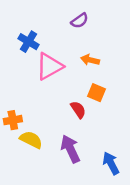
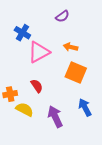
orange square: (97, 93) -> (76, 73), size x1.5
red semicircle: (78, 110) -> (37, 86), moved
blue arrow: (111, 163) -> (85, 107), moved

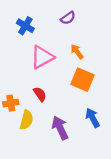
blue cross: (22, 33) -> (25, 26), moved
orange arrow: (71, 47) -> (77, 52), turned 40
yellow semicircle: (24, 109) -> (26, 120), turned 78

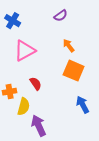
blue cross: (25, 26) -> (13, 21), moved
pink triangle: (42, 57) -> (25, 51), moved
purple arrow: (60, 128) -> (39, 126), moved

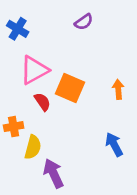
orange arrow: (69, 46) -> (118, 89), moved, turned 32
orange square: (74, 71) -> (70, 88), moved
red semicircle: (36, 84) -> (42, 102), moved

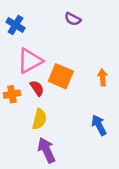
purple semicircle: (84, 22) -> (73, 19), turned 63
orange cross: (14, 127) -> (12, 94), moved
yellow semicircle: (33, 147) -> (39, 119), moved

